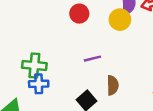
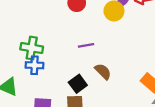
brown semicircle: (113, 85) -> (103, 71), turned -48

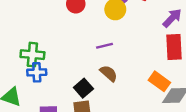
purple line: (86, 45) -> (105, 46), moved

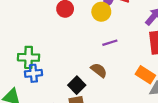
purple line: (105, 46) -> (110, 43), moved

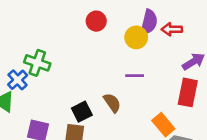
blue cross: (33, 73) -> (18, 80), moved, turned 35

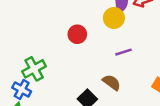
red circle: (96, 21) -> (77, 34), moved
green cross: (37, 63) -> (34, 69), turned -30

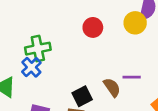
purple line: (124, 52) -> (132, 77), moved
blue cross: (22, 90) -> (31, 67), moved

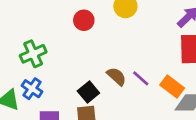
blue cross: (31, 67) -> (32, 89), moved
purple line: (132, 77) -> (141, 78), moved, turned 54

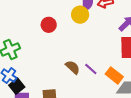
black square: (88, 92) -> (17, 86), moved

